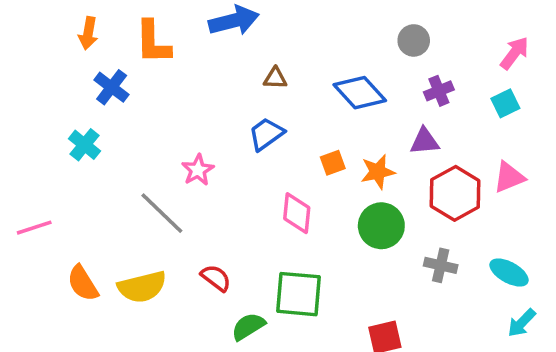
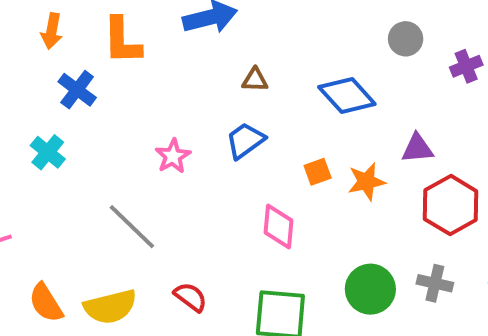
purple cross: (439, 91) -> (466, 66), moved
pink star: (198, 170) -> (173, 156), moved
green circle: (381, 226) -> (370, 289), moved

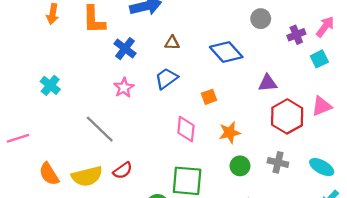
blue cross: (77, 90) -> (125, 49), moved
orange star: (366, 182) -> (230, 133), moved
green circle: (370, 289) -> (240, 166), size x0.7
red semicircle: (190, 297) -> (123, 170), moved, turned 108

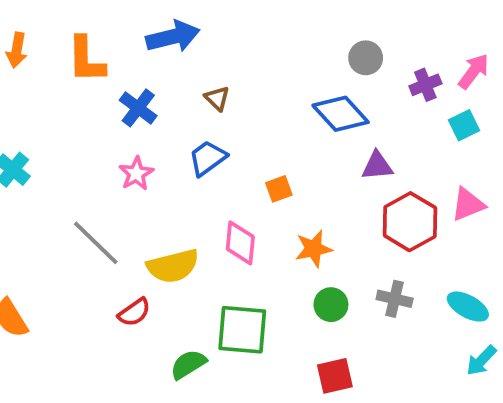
brown triangle: (172, 43) -> (217, 98), turned 42
blue diamond: (226, 52) -> (341, 114), moved
yellow semicircle: (87, 176) -> (173, 266), moved

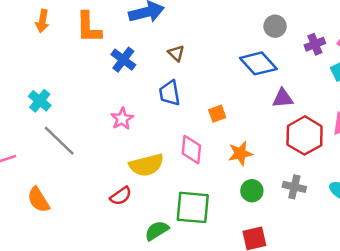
blue trapezoid: (208, 158) -> (170, 93), turned -64
pink star: (136, 174) -> (122, 119), moved
gray line: (96, 243) -> (59, 141), moved

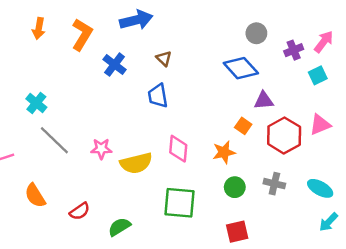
orange L-shape: (89, 27) -> (82, 34), turned -148
orange square: (217, 114) -> (243, 126), moved, turned -35
pink star: (122, 119) -> (101, 149), moved, turned 30
red semicircle: (121, 196) -> (80, 211), moved
green semicircle: (157, 231) -> (119, 227), moved

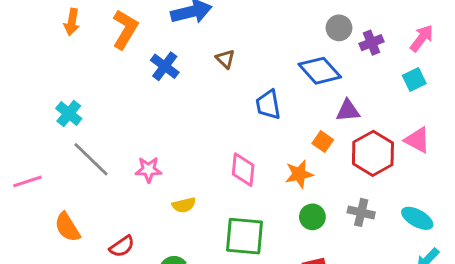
purple cross: (294, 50) -> (371, 43), moved
blue trapezoid: (158, 96) -> (268, 105), moved
pink triangle: (320, 125) -> (417, 140), turned 50
yellow semicircle: (136, 163) -> (184, 205), moved, size x0.6

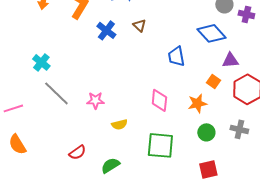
purple cross: (371, 43) -> (246, 14), turned 35
brown triangle: (225, 59) -> (139, 25), moved
orange semicircle: (67, 227) -> (17, 144), moved

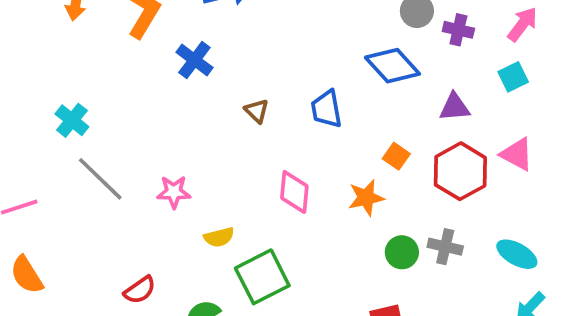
brown triangle: (139, 25) -> (257, 111), moved
purple triangle: (230, 60) -> (455, 107), moved
green circle: (206, 132) -> (402, 252), moved
green square: (160, 145) -> (262, 277), moved, turned -32

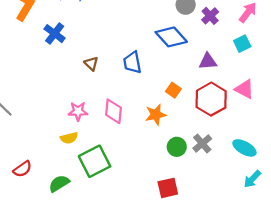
purple cross: (458, 30) -> (210, 16), turned 35
pink star: (174, 192) -> (78, 111), moved
gray cross: (445, 247) -> (202, 143), turned 36

